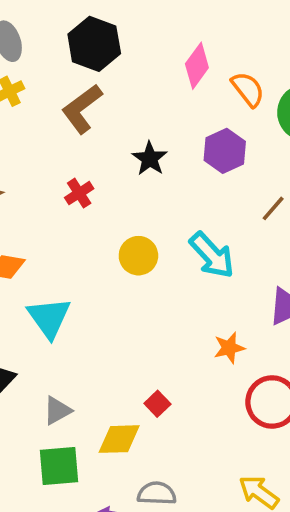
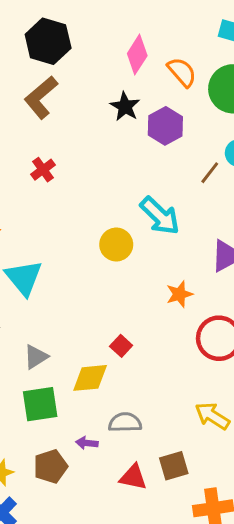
black star: (150, 159) -> (125, 107), moved
yellow circle: (138, 256) -> (116, 245), moved

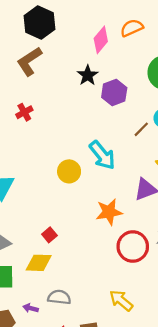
orange semicircle: (182, 72) -> (132, 28), moved, turned -80
orange star: (179, 294) -> (109, 212), size x1.4
red square: (121, 346) -> (49, 235), moved

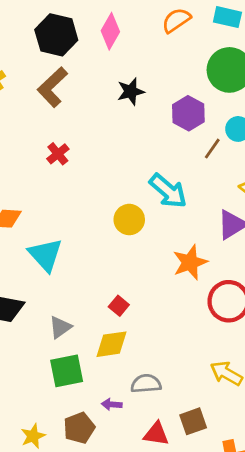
pink diamond: (101, 40) -> (110, 31), moved
black star: (88, 75) -> (131, 92), turned 30
purple hexagon: (114, 93) -> (188, 113), moved

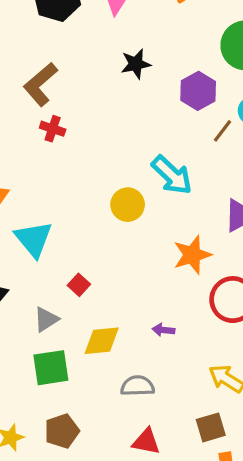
brown L-shape: (52, 87) -> (40, 84), moved
red cross: (58, 154) -> (53, 129), turned -35
red square: (119, 306) -> (79, 285), moved
purple arrow: (112, 404) -> (163, 330), moved
brown square: (193, 421) -> (211, 427), moved

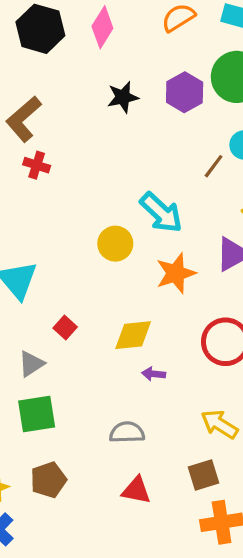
purple hexagon: (198, 91) -> (185, 92), moved
orange star: (192, 255) -> (176, 273), moved
yellow diamond: (102, 341) -> (133, 335), moved

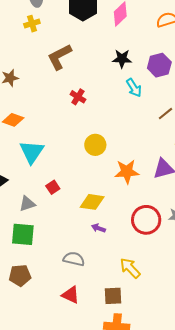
red cross: (37, 165) -> (78, 97), moved
cyan arrow: (161, 213) -> (134, 88), moved, size x0.7

